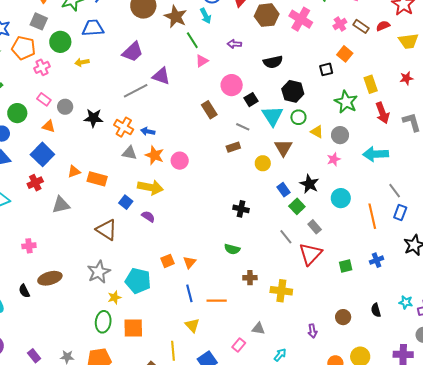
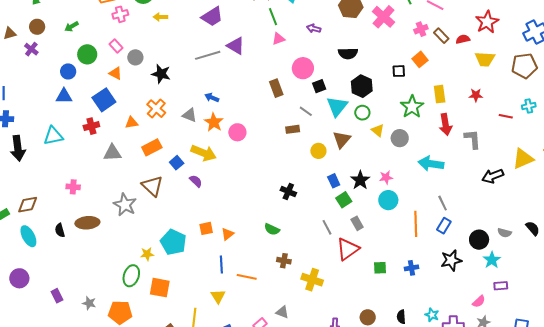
orange cross: (124, 127) -> (156, 109), moved
pink star: (334, 159) -> (386, 177), moved
orange rectangle: (97, 179) -> (152, 147), moved, turned -54
gray star: (99, 272) -> (125, 205), moved, turned -30

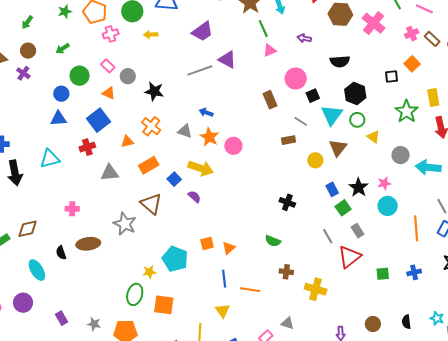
gray circle: (400, 138) -> (401, 155), moved
cyan ellipse: (28, 236) -> (37, 270), moved

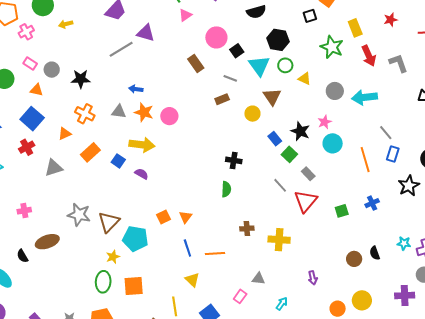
brown triangle: (151, 204) -> (109, 222), moved, turned 45
green semicircle: (273, 241) -> (226, 189), moved, turned -98
brown circle: (373, 324) -> (354, 259), moved

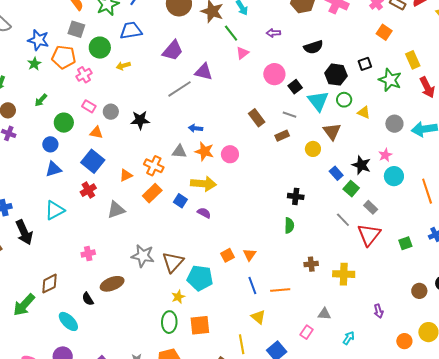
black square: (310, 16) -> (365, 64), moved
brown rectangle: (196, 63) -> (257, 118), moved
orange cross: (85, 114) -> (154, 166), moved

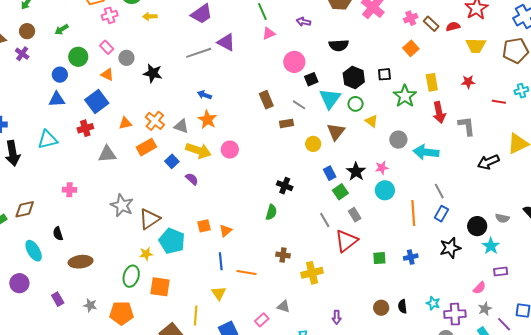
gray triangle: (179, 151) -> (181, 126), moved
pink circle: (230, 154) -> (230, 150), moved
yellow cross: (344, 274) -> (312, 273), turned -30
brown ellipse: (112, 284) -> (81, 262), moved

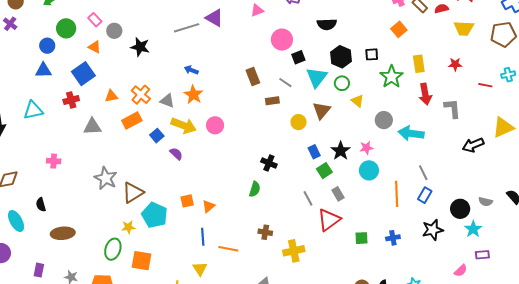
purple rectangle: (58, 299) -> (39, 270), turned 40

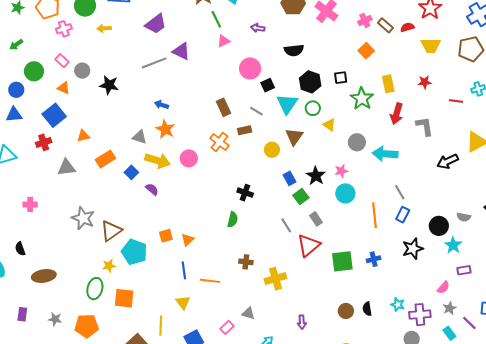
red arrow: (425, 94) -> (397, 114), turned 30
orange cross: (141, 95) -> (219, 142), moved
green square: (361, 238) -> (342, 261), size x1.6

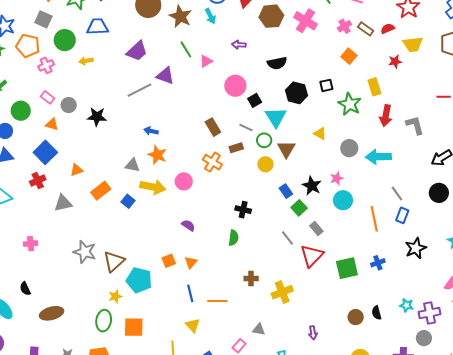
green line: (216, 19) -> (186, 49), moved
red star: (425, 82) -> (395, 61), moved
green circle: (313, 108) -> (264, 140), moved
purple semicircle: (152, 189) -> (188, 225), moved
black circle: (439, 226) -> (439, 193), moved

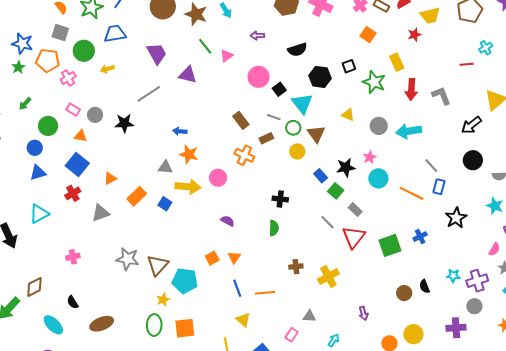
purple trapezoid: (137, 51) -> (157, 54), turned -70
gray line: (139, 90) -> (149, 94), moved
black star: (312, 186) -> (346, 167), turned -30
orange line: (374, 219) -> (412, 193), turned -45

